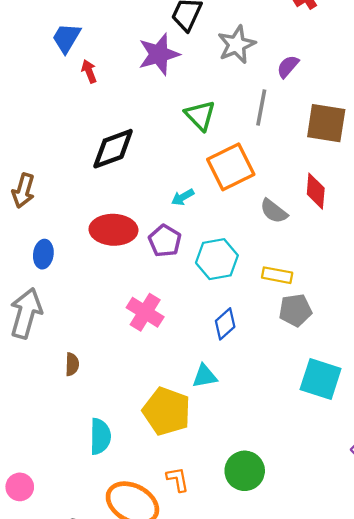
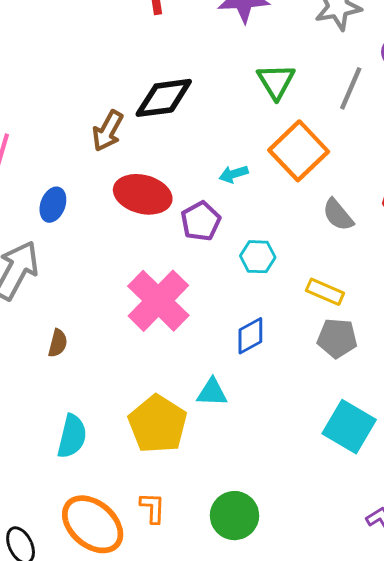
orange square: (231, 167) -> (299, 151), turned -30
brown arrow: (23, 191) -> (108, 131), moved
cyan hexagon: (217, 259) -> (258, 257), size x0.7
pink cross: (145, 312) -> (158, 301), size x1.4

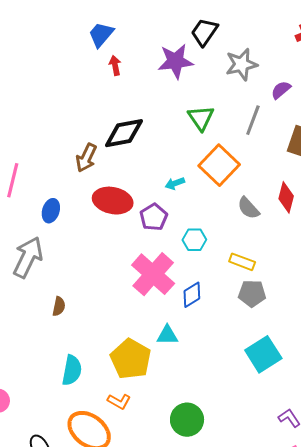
pink cross: (158, 301) -> (153, 274), moved
cyan square: (349, 427) -> (263, 354), turned 30
orange L-shape: (153, 508) -> (119, 401), moved, turned 120

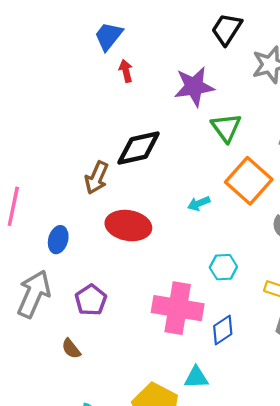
purple star: (176, 61) -> (194, 87), moved
purple pentagon: (154, 217) -> (91, 300), moved
pink cross: (153, 274) -> (178, 308), turned -30
brown semicircle: (59, 306) -> (71, 349), turned 132

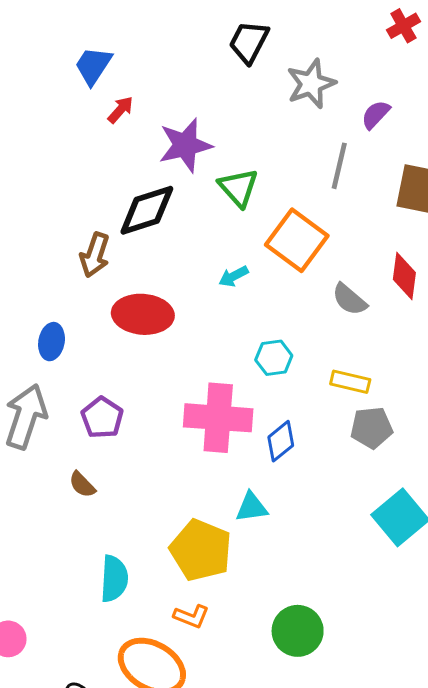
red arrow: (126, 71) -> (120, 110), turned 60
purple star: (194, 87) -> (185, 145), moved
green triangle: (226, 128) -> (238, 188), moved

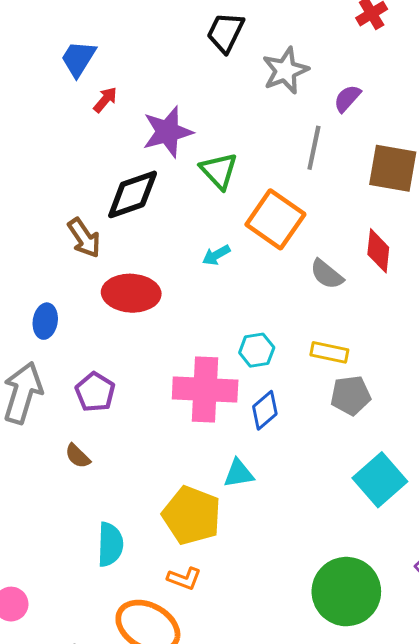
brown arrow: (95, 255) -> (84, 238), turned -51
cyan hexagon: (274, 358) -> (257, 350), moved
green circle: (298, 631) -> (346, 592), moved, size x1.4

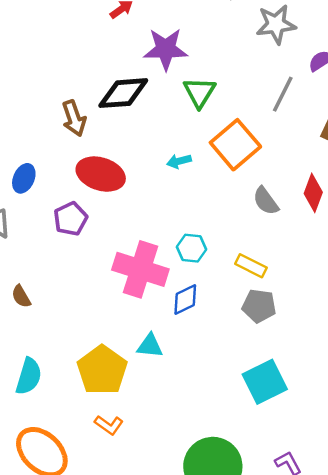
purple pentagon: (95, 392) -> (71, 219), moved
orange L-shape: (184, 578) -> (109, 425), moved

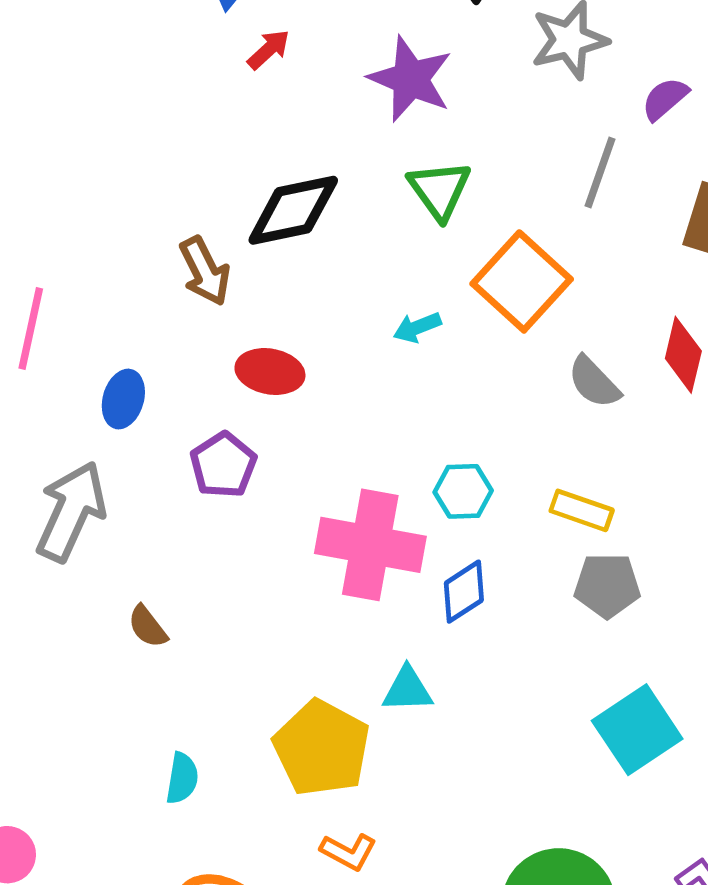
purple star: (166, 49) -> (411, 79), moved, turned 30
red ellipse: (101, 174) -> (270, 372), size x0.7
cyan semicircle: (29, 376) -> (182, 778), size x0.7

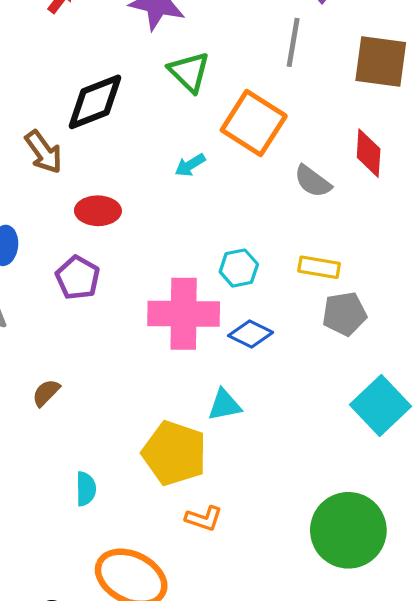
blue diamond: (464, 592) -> (251, 334), turned 69
brown semicircle: (148, 627) -> (46, 393), turned 92

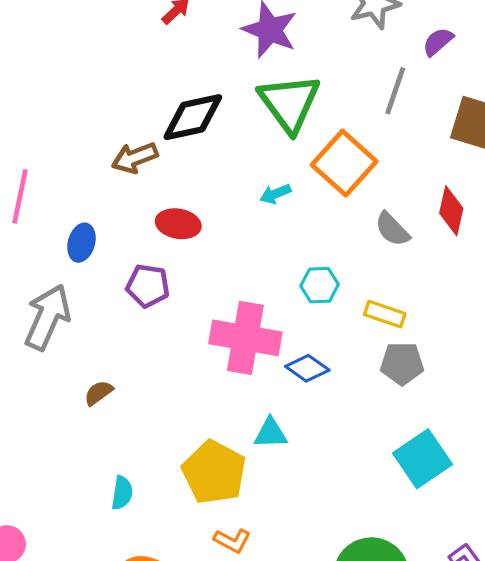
green triangle: (189, 72) -> (289, 103), size x1.5
brown arrow: (44, 152) -> (135, 158), turned 96
cyan hexagon: (239, 268) -> (320, 285), moved
purple pentagon: (78, 278) -> (148, 286), turned -30

